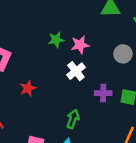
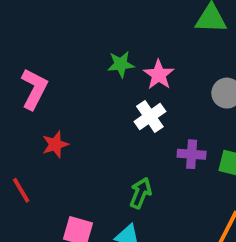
pink star: (80, 45) -> (159, 75), turned -30
red star: (28, 88) -> (55, 144), moved

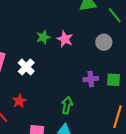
white cross: (150, 116) -> (26, 67), moved
red star: (55, 144) -> (19, 101), moved

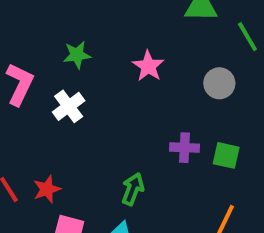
green star: (43, 37) -> (77, 55), moved
red star: (19, 101) -> (47, 189), moved

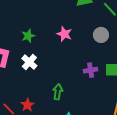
green arrow: (133, 189) -> (58, 92), moved

